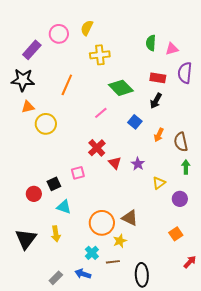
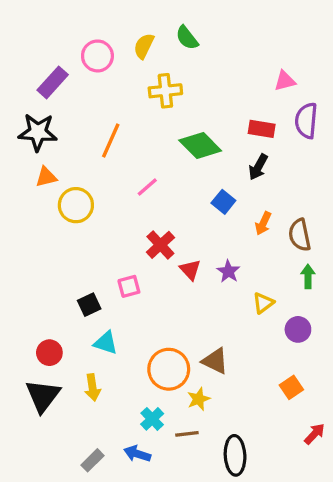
green semicircle: (151, 43) -> (187, 38), moved, turned -42
pink line: (101, 113) -> (147, 187), moved
red circle: (34, 194) -> (49, 353), moved

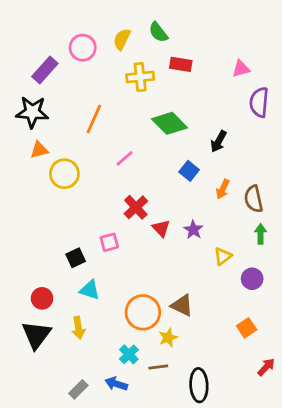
red rectangle: (262, 129) -> (181, 64), moved

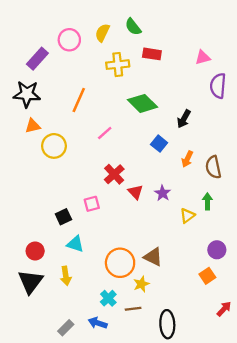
green arrow: (261, 234) -> (207, 201), moved
purple circle: (252, 279) -> (217, 250), moved

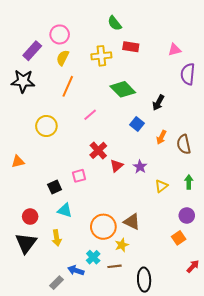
yellow semicircle: (102, 33) -> (63, 58), moved
orange triangle: (33, 126) -> (18, 162), moved
red triangle: (135, 192) -> (117, 166), turned 32
green arrow: (207, 201) -> (189, 182), moved
blue arrow: (98, 323) -> (76, 270), moved

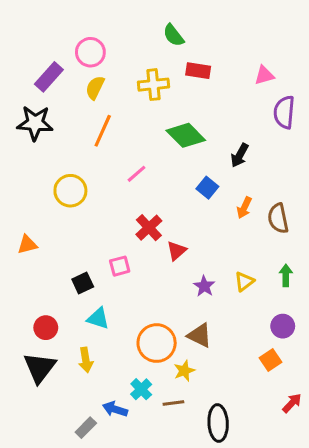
purple star: (140, 167) -> (204, 286), moved

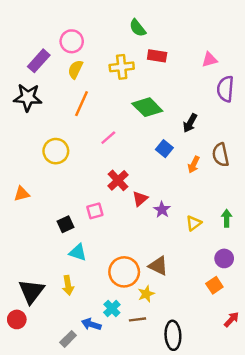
brown semicircle: (278, 218) -> (221, 155), moved
purple star: (204, 286) -> (162, 210), moved
red circle: (46, 328) -> (17, 319), moved

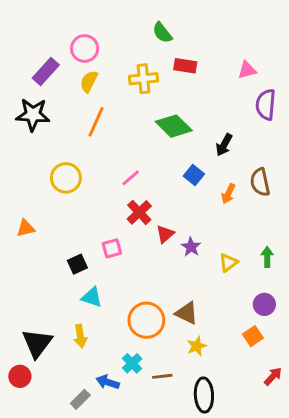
pink line: (108, 138) -> (131, 178), moved
yellow star: (146, 294) -> (197, 346), moved

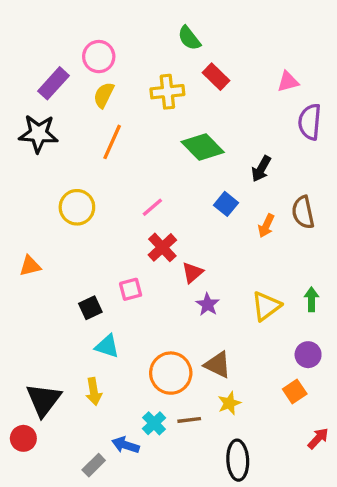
red rectangle: (185, 66) -> (216, 77), turned 35
purple star: (191, 247) -> (208, 304), moved
yellow triangle: (228, 263) -> (266, 306), size x1.4
brown line: (162, 376) -> (189, 420), moved

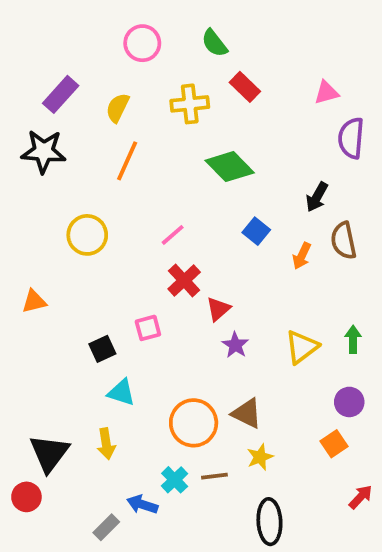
pink circle: (99, 57) -> (142, 43), moved
black arrow: (261, 169) -> (317, 197), moved

